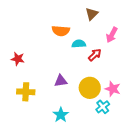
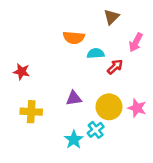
cyan cross: (103, 107) -> (96, 130), moved

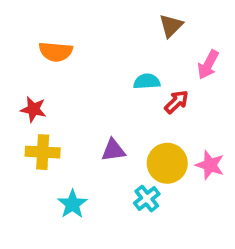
orange semicircle: (74, 38) -> (56, 52), moved
yellow cross: (31, 112) -> (43, 152), moved
cyan star: (74, 140) -> (72, 204), moved

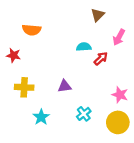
red star: (33, 109) -> (13, 55), moved
yellow circle: (167, 163) -> (118, 122), moved

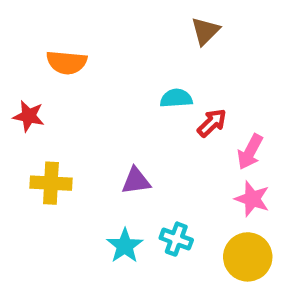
pink arrow: (119, 37) -> (250, 152), moved
cyan cross: (84, 114) -> (176, 239), turned -32
cyan star: (41, 117) -> (125, 246), moved

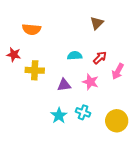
brown triangle: (205, 31) -> (97, 23), moved
cyan semicircle: (176, 98) -> (75, 56), moved
yellow cross: (51, 183) -> (35, 70), moved
pink star: (252, 199) -> (90, 82), moved

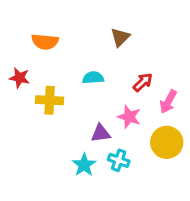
brown triangle: (97, 23) -> (120, 37), moved
cyan semicircle: (75, 56) -> (93, 78), moved
purple triangle: (64, 85) -> (101, 133), moved
yellow circle: (117, 121) -> (167, 142), moved

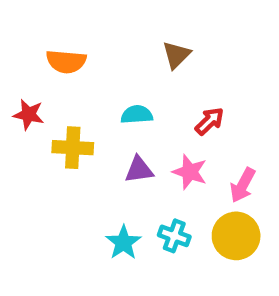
pink arrow: (168, 102) -> (243, 185), moved
purple triangle: (101, 133) -> (139, 170), moved
yellow circle: (167, 142) -> (236, 236), moved

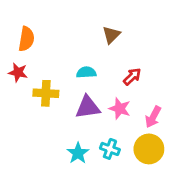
orange semicircle: (66, 62) -> (26, 39), moved, turned -85
purple triangle: (139, 170) -> (88, 107), size x1.4

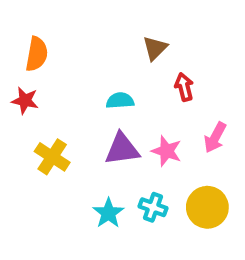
red arrow: (132, 77) -> (184, 87), moved, turned -60
yellow cross: (46, 93) -> (52, 157), moved, turned 30
pink arrow: (153, 117) -> (215, 137), moved

